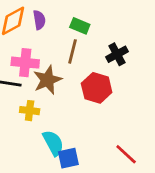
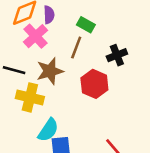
pink cross: (25, 63) -> (35, 36), moved, turned 35
yellow cross: (30, 111) -> (30, 97), size x1.5
cyan semicircle: (53, 143) -> (48, 130), turned 55

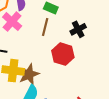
brown star: (50, 71) -> (29, 74), moved

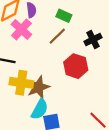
brown line: (45, 27) -> (57, 36), turned 30

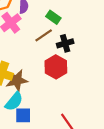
black cross: (93, 39) -> (65, 43), moved

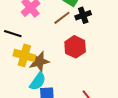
black cross: (65, 43) -> (83, 15), moved

